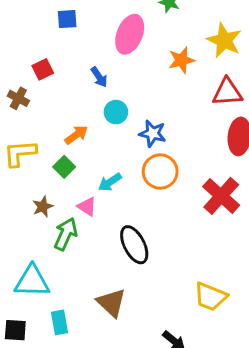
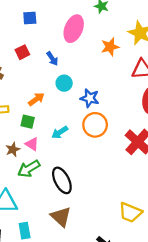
red square: (43, 69) -> (22, 52), moved
green square: (64, 167) -> (28, 122), turned -32
pink triangle: (87, 207) -> (32, 144), moved
green arrow: (66, 234) -> (29, 169), turned -145
black ellipse: (134, 245) -> (62, 180), moved

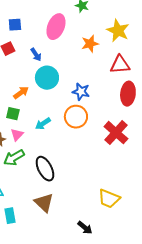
blue square: (30, 18) -> (15, 25), moved
cyan circle: (64, 83) -> (47, 78), size x1.5
blue star: (90, 98) -> (81, 92), moved
pink triangle: (32, 144) -> (17, 135), turned 40

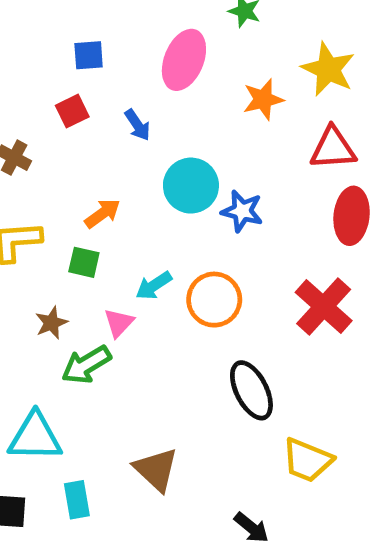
cyan circle: (47, 78) -> (191, 186), moved
orange circle: (76, 117) -> (214, 300), moved
pink triangle: (17, 135) -> (119, 323), moved
black ellipse: (45, 169) -> (251, 390), moved

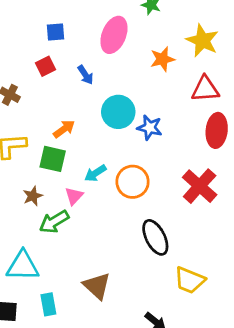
green square: (84, 262) -> (53, 159), size x1.4

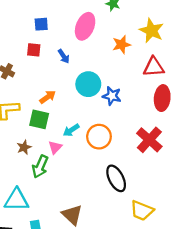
red square: (46, 66) -> (34, 50), turned 32
green arrow: (54, 222) -> (40, 167), turned -35

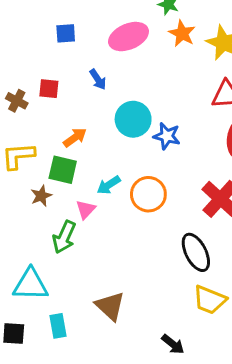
pink ellipse: (85, 26) -> (129, 37), turned 45
orange star: (121, 45) -> (182, 33), moved, turned -30
red square: (34, 50) -> (49, 89), moved
brown star: (24, 147) -> (41, 196), moved
black ellipse: (116, 178) -> (196, 252), moved

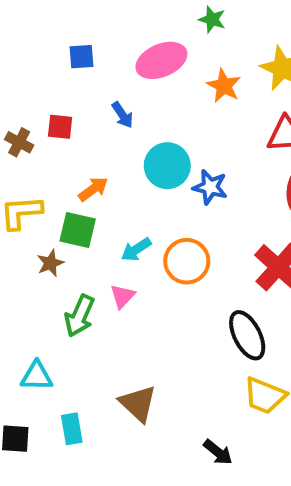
orange star: (182, 33) -> (224, 86), moved
pink triangle: (86, 210) -> (122, 296), moved
cyan triangle: (31, 285) -> (37, 376), size x0.7

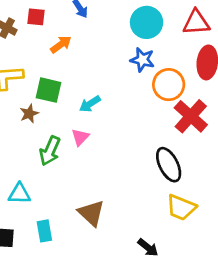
cyan circle: (167, 166) -> (147, 22), moved
orange arrow: (93, 189) -> (61, 45), moved
orange circle: (187, 261) -> (169, 85), moved

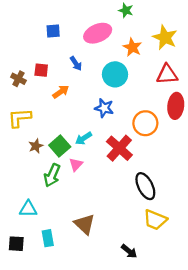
cyan circle: (147, 22) -> (115, 74), moved
blue star: (142, 60) -> (104, 108), moved
green square: (48, 90) -> (60, 146), moved, turned 36
red cross: (191, 116) -> (119, 148), moved

